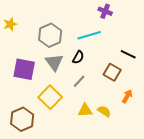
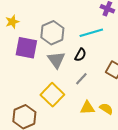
purple square: (24, 69) -> (26, 48), moved

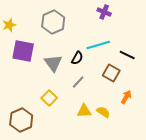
gray hexagon: (52, 33) -> (53, 22), moved
cyan line: (91, 33) -> (98, 45), moved
yellow square: (52, 95) -> (49, 98), size x0.7

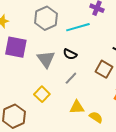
cyan line: (98, 45) -> (78, 27), moved
black semicircle: (77, 58) -> (70, 54), turned 88
yellow semicircle: (103, 112) -> (96, 117), moved

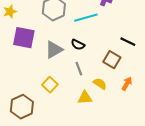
gray triangle: (46, 59) -> (54, 50), turned 36
gray line: (71, 78) -> (79, 69), turned -64
yellow semicircle: (96, 117) -> (100, 84), moved

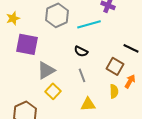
gray triangle: (54, 50) -> (46, 70), moved
yellow semicircle: (100, 84) -> (114, 91), moved, turned 56
orange arrow: (127, 84) -> (130, 81), moved

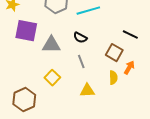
gray triangle: (46, 70) -> (51, 45), moved, turned 30

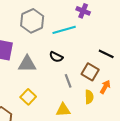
gray line: (81, 62) -> (68, 81), moved

